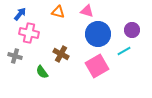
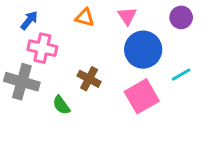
pink triangle: (87, 11) -> (127, 16), turned 40
purple circle: (132, 30) -> (181, 17), moved
gray cross: (15, 56) -> (22, 82), size x1.6

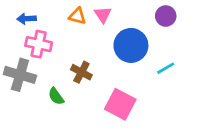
pink triangle: (127, 16) -> (103, 15), moved
blue arrow: (29, 20) -> (27, 19), turned -132
pink square: (142, 96) -> (120, 104), moved, turned -32

